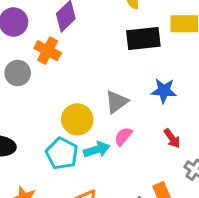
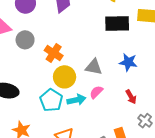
orange cross: (48, 51) -> (54, 53), moved
gray triangle: (116, 102) -> (94, 67), turned 42

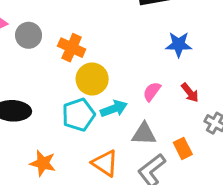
gray triangle: (94, 67) -> (144, 134), moved
pink semicircle: (96, 92) -> (152, 92), moved
cyan pentagon: (51, 100) -> (78, 115), turned 30

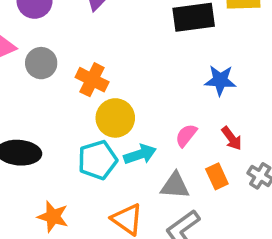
orange rectangle: (183, 148) -> (217, 176), moved

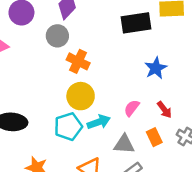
gray circle: (41, 63) -> (57, 36), moved
orange cross: (92, 80) -> (78, 61), moved
blue star: (220, 80) -> (156, 68), turned -30

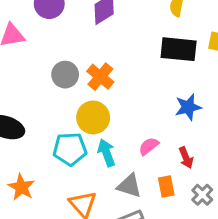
gray circle: (57, 36) -> (65, 75), moved
cyan arrow: (99, 122) -> (106, 153), turned -105

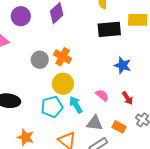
blue star: (188, 107) -> (123, 65), turned -30
pink semicircle: (149, 146) -> (102, 95), turned 88
orange rectangle: (166, 186) -> (119, 127), moved, turned -40

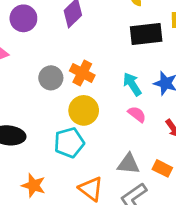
pink semicircle: (102, 95) -> (137, 114), moved
cyan arrow: (76, 105) -> (132, 84), moved

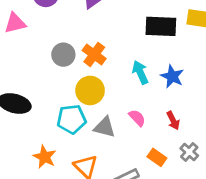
pink semicircle: (137, 114) -> (137, 118), moved
gray triangle: (128, 164) -> (105, 127), moved
orange star: (34, 185) -> (45, 157), moved

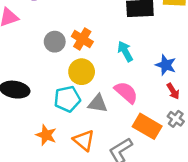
blue star: (172, 76) -> (166, 65), moved
pink semicircle: (137, 118) -> (126, 92), size x1.5
red arrow: (173, 121) -> (173, 91), moved
orange rectangle: (157, 157) -> (147, 126), size x1.6

